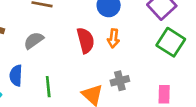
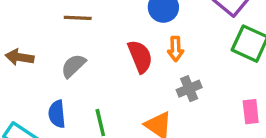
gray cross: (120, 81) -> (189, 89), moved

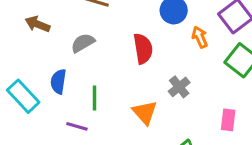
orange arrow: (176, 49) -> (200, 37), moved, turned 145
gray cross: (189, 89) -> (179, 87), turned -30

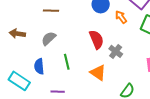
red semicircle: (143, 49) -> (96, 39), moved
green line: (94, 98) -> (67, 62), moved

